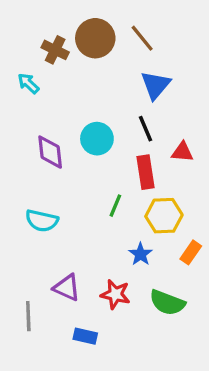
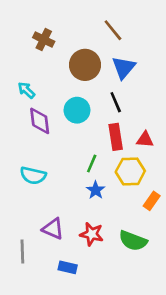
brown circle: (95, 38) -> (85, 65), moved
cyan arrow: (28, 83) -> (26, 90), moved
red triangle: (182, 152) -> (145, 140), moved
blue star: (140, 254) -> (96, 190), moved

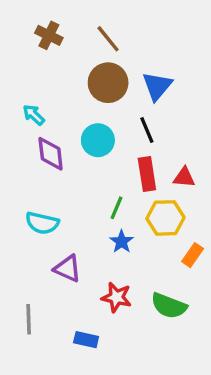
brown line: (113, 30) -> (108, 39), moved
brown cross: (44, 40) -> (49, 35), moved
purple triangle: (53, 229) -> (67, 269), moved

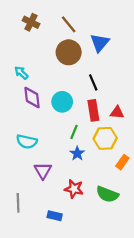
blue triangle: (157, 86) -> (100, 43), moved
cyan circle: (98, 140) -> (62, 102), moved
purple triangle: (67, 269) -> (43, 171), turned 36

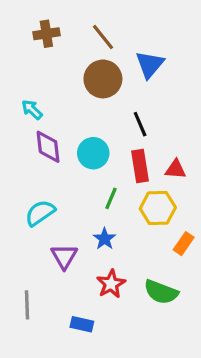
brown cross: (31, 22) -> (46, 34), turned -35
cyan semicircle: (27, 142) -> (40, 213), turned 132
blue star: (77, 153) -> (105, 239), moved
red star: (74, 189) -> (111, 284), turned 30

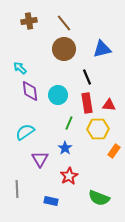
blue triangle: (150, 64) -> (102, 49), moved, turned 36
green semicircle: (161, 292) -> (99, 198), moved

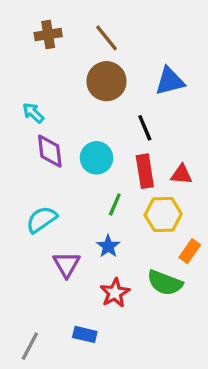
gray line: (17, 189) -> (30, 346), moved, turned 30
green semicircle: (99, 198) -> (165, 283), moved

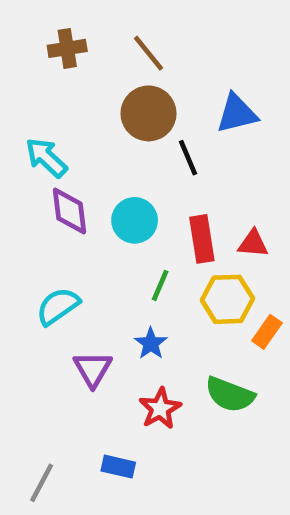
cyan arrow: (33, 113) -> (46, 158), size x1.4
black line: (145, 128) -> (188, 158), moved
orange rectangle: (190, 251) -> (267, 332), moved

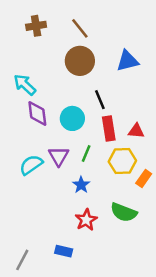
black line: (188, 158) -> (100, 100), moved
purple triangle: (93, 369) -> (59, 156), moved

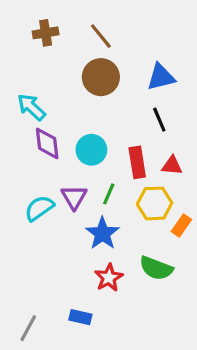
black line: (100, 100) -> (159, 120), moved
blue star: (81, 185) -> (102, 233), size x1.5

